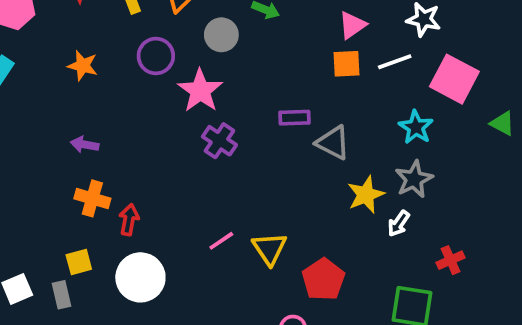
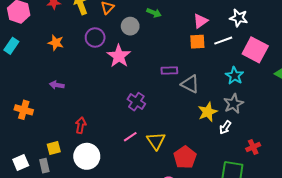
purple cross: (219, 141) -> (136, 102), moved
orange cross: (92, 198) -> (24, 110), moved

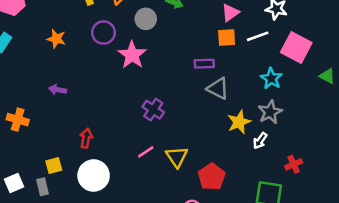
purple rectangle: (169, 71) -> (204, 64), moved

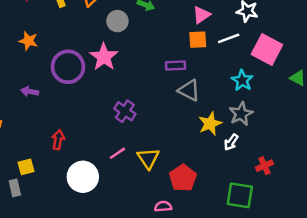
purple circle: (103, 33) -> (68, 67), moved, size x1.4
white circle: (94, 175) -> (83, 177), moved

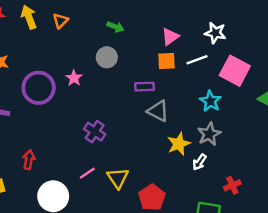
gray circle: (117, 21) -> (107, 57), moved
pink star: (104, 57) -> (74, 78), size x0.6

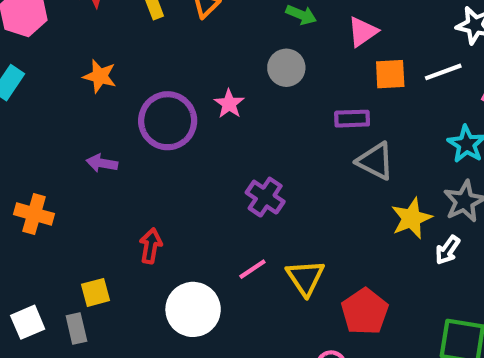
pink triangle: (170, 37) -> (363, 32), moved

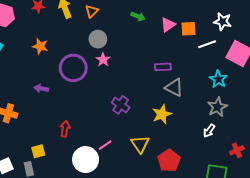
gray circle: (286, 68) -> (98, 39), moved
orange square: (390, 74) -> (189, 29), moved
yellow star: (411, 218) -> (162, 114), moved
pink line: (252, 269) -> (105, 145), moved

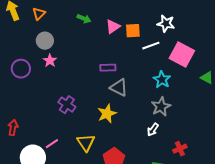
purple circle: (73, 68) -> (21, 69), size x0.7

